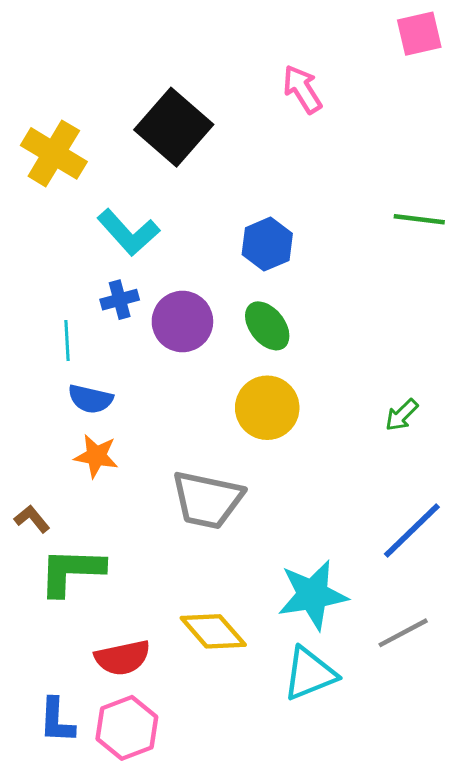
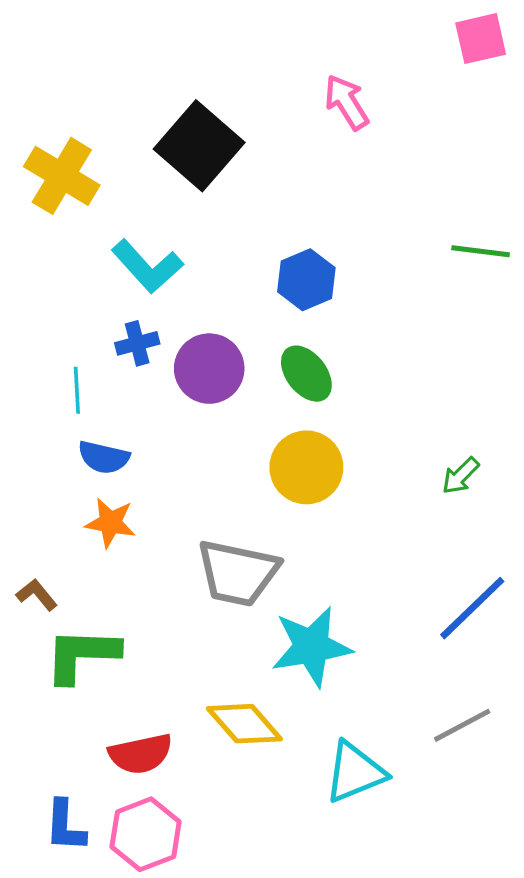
cyan star: (313, 595) -> (311, 647), moved

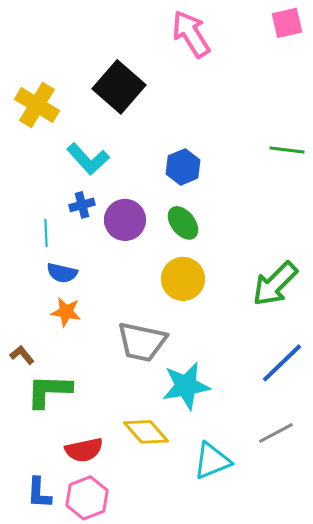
pink arrow: (347, 102) -> (191, 34), moved, size x1.4
green arrow: (460, 476) -> (275, 284), size x2.0

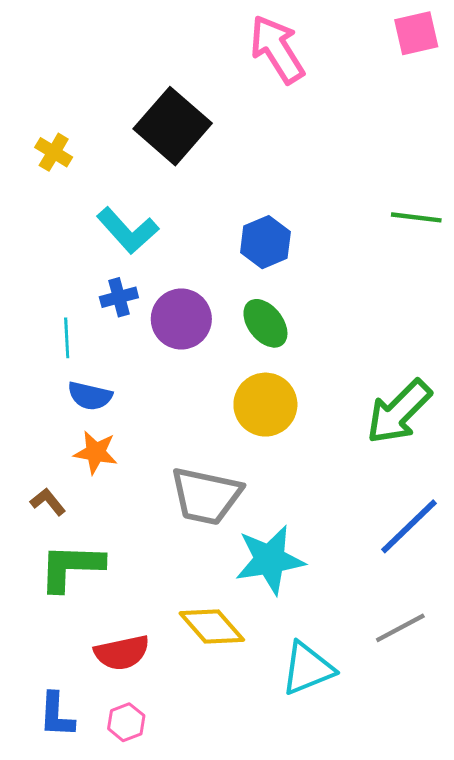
yellow cross: (37, 105) -> (54, 152), size x0.6
brown L-shape: (22, 355) -> (48, 502), moved
pink hexagon: (87, 498) -> (126, 722), size x0.6

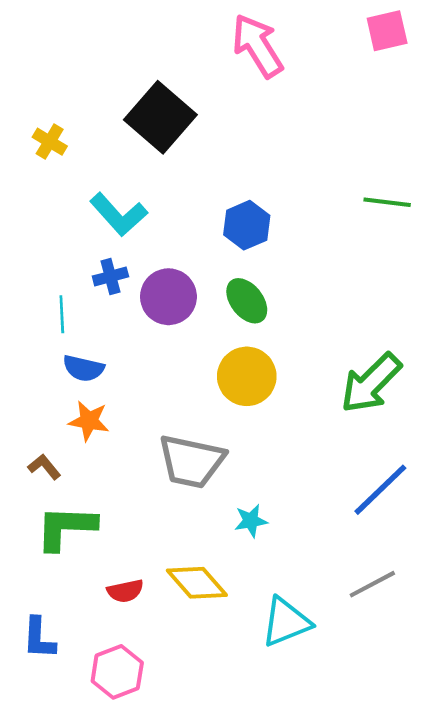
cyan star: (270, 560) -> (251, 521), size x0.5
red semicircle: (122, 653) -> (125, 591), moved, size x0.7
blue L-shape: (57, 715) -> (39, 638), moved
pink hexagon: (126, 722) -> (117, 672), size x1.5

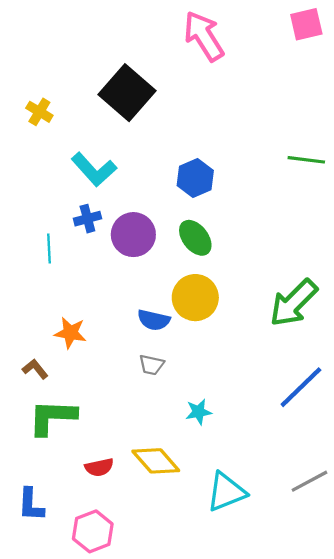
blue semicircle: (83, 368) -> (154, 320), moved
gray trapezoid: (191, 461) -> (152, 365), size x0.5
gray line: (372, 584) -> (310, 481), moved

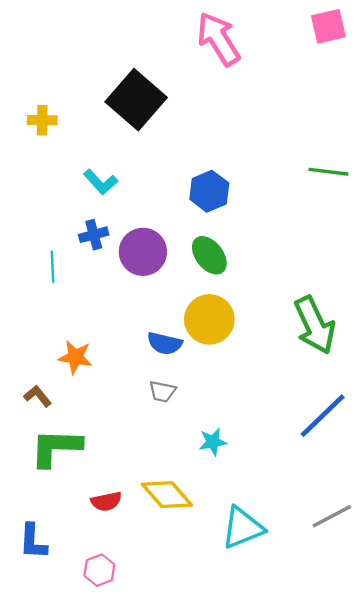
yellow cross: (39, 112) -> (42, 120), turned -30
cyan L-shape: (94, 169) -> (101, 182), size x0.7
green arrow: (293, 303) -> (315, 325), turned -70
pink hexagon: (93, 531) -> (99, 570), size x0.7

